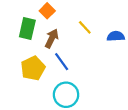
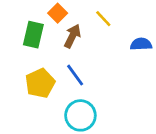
yellow line: (85, 27) -> (103, 19), moved
brown arrow: (52, 38) -> (72, 36), moved

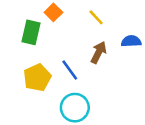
brown arrow: (72, 36) -> (99, 52), moved

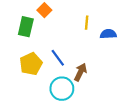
yellow line: (96, 17) -> (87, 23), moved, turned 48
brown arrow: (99, 52) -> (80, 72), moved

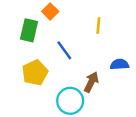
blue semicircle: (108, 34) -> (120, 64), moved
blue line: (58, 58) -> (64, 50), moved

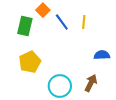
blue line: (64, 50) -> (62, 22), moved
brown arrow: (91, 82) -> (91, 83), moved

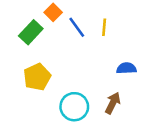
green rectangle: (25, 26) -> (31, 32), turned 30

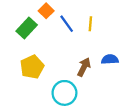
brown arrow: (113, 103) -> (84, 67), moved

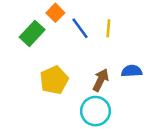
yellow pentagon: (32, 67) -> (54, 80), moved
cyan circle: (64, 93) -> (95, 111), moved

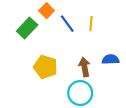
yellow pentagon: (54, 80) -> (45, 67), turned -30
brown arrow: (101, 80) -> (84, 67), turned -36

